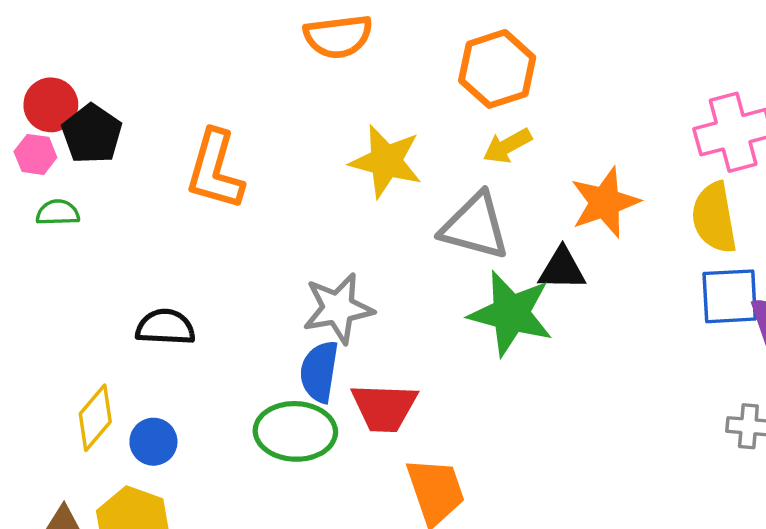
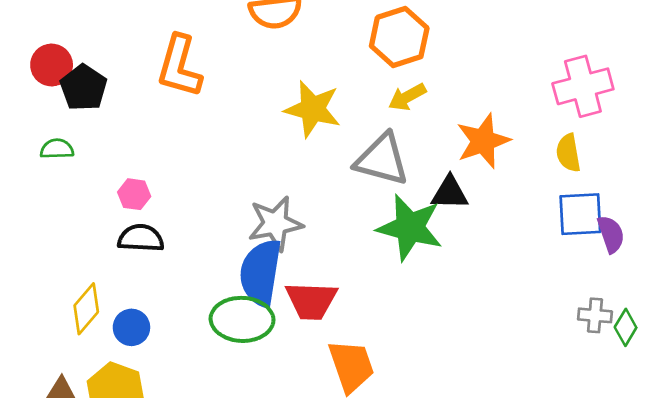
pink hexagon: (35, 154) -> (134, 194), moved
orange L-shape: (215, 170) -> (179, 66), moved
yellow semicircle: (714, 218) -> (568, 153), size x0.7
blue semicircle: (319, 372) -> (261, 273), size x1.4

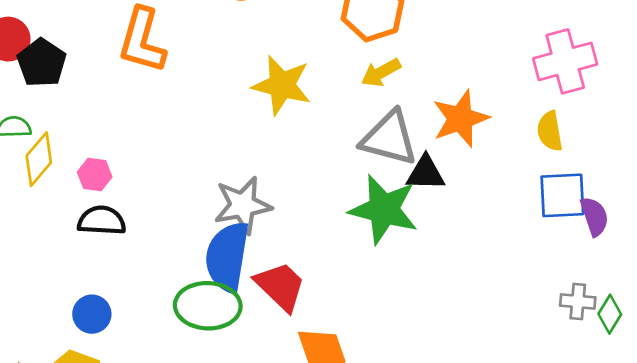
gray triangle: (382, 160) -> (389, 138), moved
red trapezoid: (311, 301) -> (280, 286), turned -138
yellow diamond: (86, 309) -> (39, 159), moved

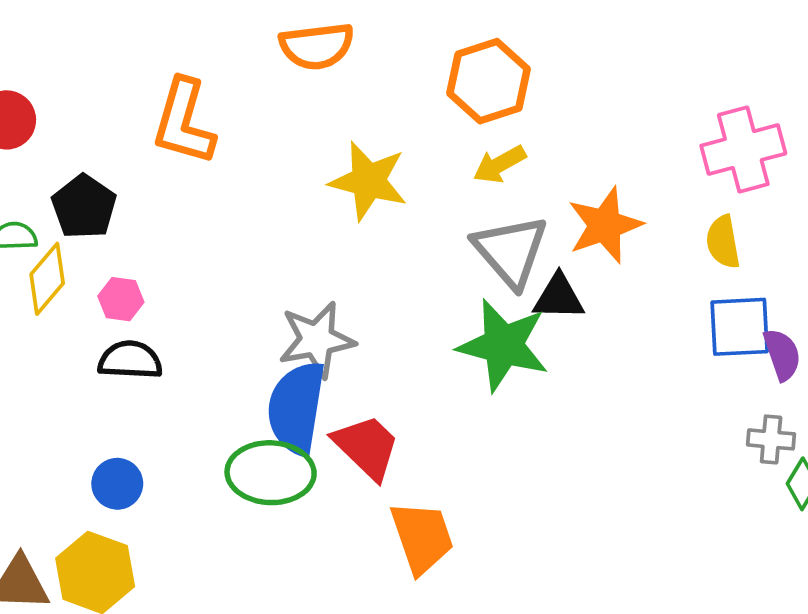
black pentagon: (42, 63) -> (84, 207), moved
gray triangle: (389, 138) -> (511, 251), turned 34
gray cross: (578, 302) -> (771, 439), moved

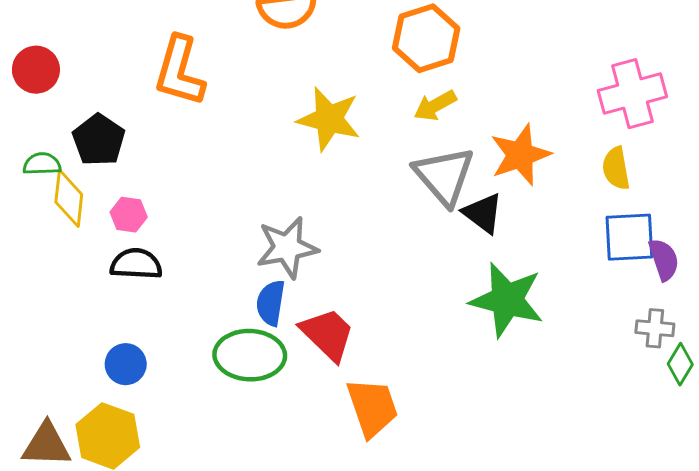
yellow diamond: (47, 279) -> (69, 198), turned -34
black triangle: (559, 297) -> (483, 213), turned 36
green star: (503, 345) -> (507, 300), moved
blue semicircle: (296, 408) -> (271, 303), size x0.6

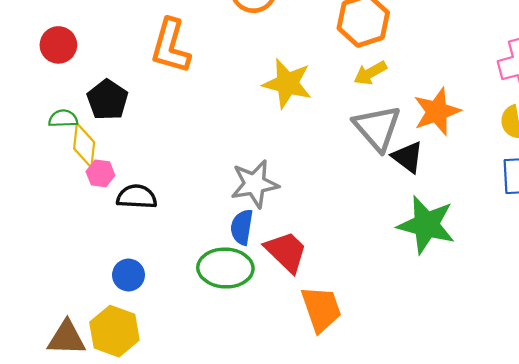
pink hexagon: (129, 215) -> (100, 173), moved

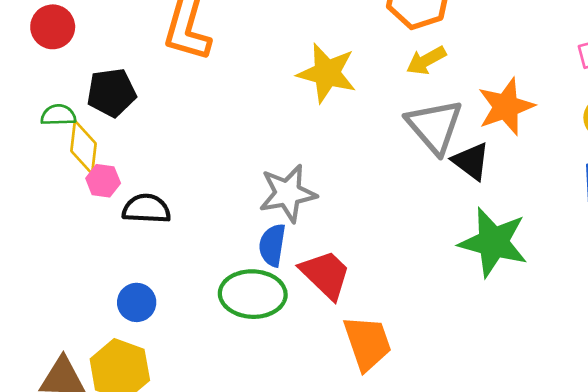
black pentagon: (107, 100) -> (111, 93), turned 30

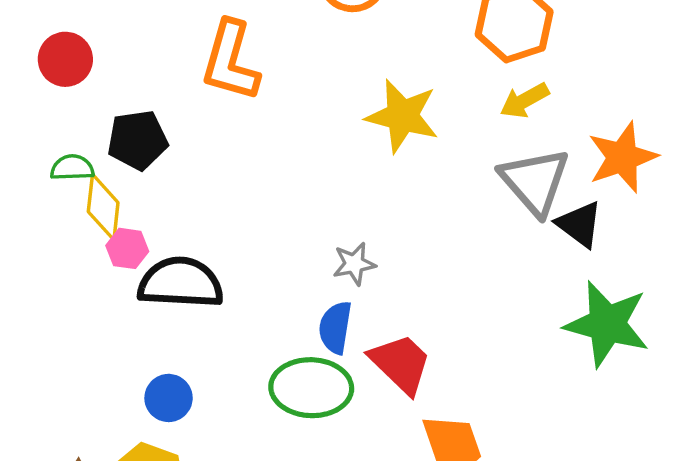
gray star: (288, 193) -> (354, 264), size x0.6
black semicircle: (146, 209) -> (181, 283), size x1.4

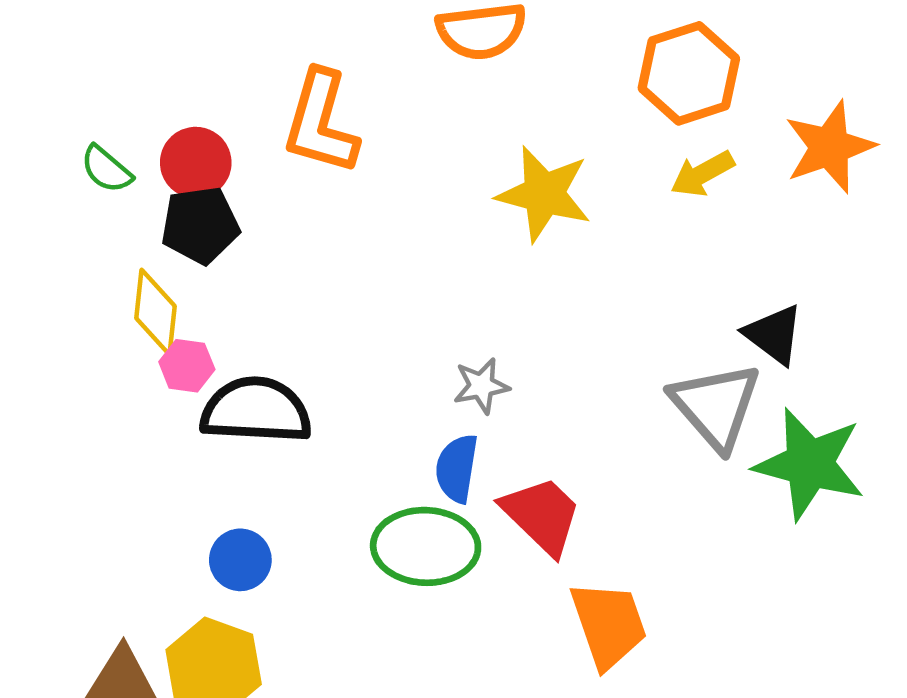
red circle: (65, 59) -> (196, 163), moved
orange star: (622, 157) -> (830, 147), moved
green semicircle: (72, 168) -> (106, 169), moved, turned -138
gray triangle: (535, 181) -> (716, 406), moved

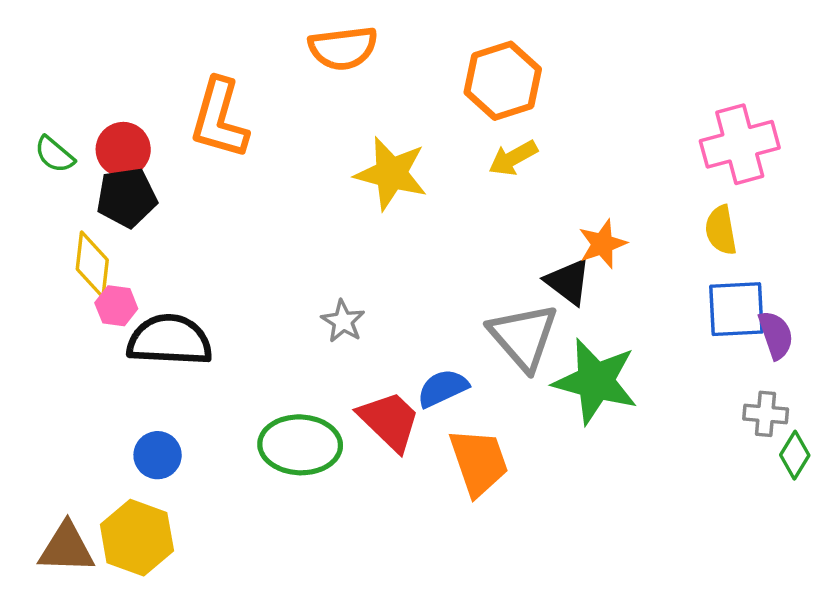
orange star: (830, 147) -> (602, 244), moved, size x0.7
gray star: (481, 386) -> (343, 321), turned -30
blue semicircle: (457, 468) -> (443, 388), moved, turned 56
orange trapezoid: (609, 625) -> (479, 462), moved

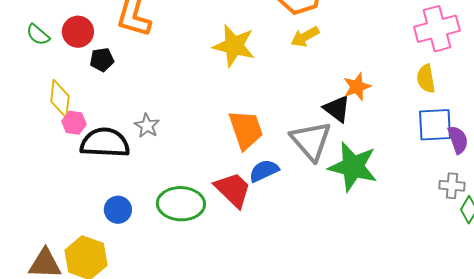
black pentagon: (127, 198) -> (102, 60), moved, size x0.7
gray star: (343, 321) -> (147, 126), moved
blue circle: (158, 455) -> (118, 210), moved
orange trapezoid: (479, 462) -> (246, 130), moved

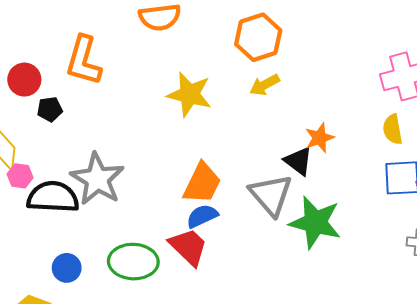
gray star: (147, 126) -> (97, 179), size x2.0
orange trapezoid: (246, 130) -> (202, 183), turned 45
blue semicircle: (264, 171) -> (202, 216), moved

